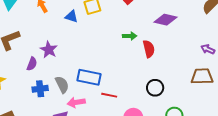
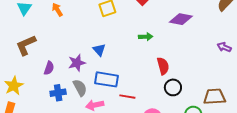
blue triangle: (71, 16) -> (99, 50), moved, turned 32
red semicircle: (149, 49) -> (163, 66), moved
purple star: (49, 50) -> (77, 63), moved, turned 30
brown trapezoid: (202, 76) -> (214, 97), moved

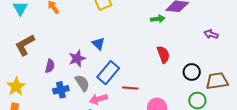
green arrow: (146, 37) -> (158, 19), moved
purple arrow: (224, 47) -> (211, 34), moved
blue rectangle: (107, 79) -> (108, 73), turned -55
black circle: (173, 87) -> (192, 72), moved

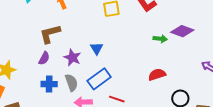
brown L-shape: (25, 45) -> (50, 34), moved
red semicircle: (163, 54) -> (157, 75), turned -102
purple star: (77, 58) -> (72, 58), turned 30

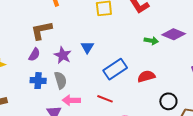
blue rectangle: (99, 79) -> (115, 69), moved

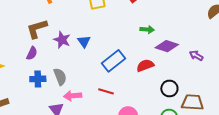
purple diamond: (174, 34) -> (167, 46), moved
purple star: (63, 55) -> (62, 40), moved

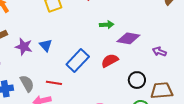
purple arrow: (196, 56) -> (159, 52), moved
red line: (106, 91) -> (54, 83), moved

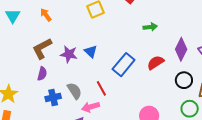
purple diamond: (128, 38) -> (181, 49), moved, turned -70
red line: (54, 83) -> (101, 88), turned 56

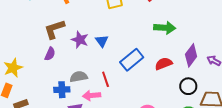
green arrow: (150, 27) -> (165, 28), size x1.5
gray semicircle: (74, 91) -> (79, 77), turned -78
blue cross: (53, 97) -> (62, 90), moved

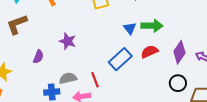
brown L-shape: (54, 29) -> (17, 24), moved
blue triangle: (102, 41) -> (130, 28), moved
red semicircle: (164, 64) -> (149, 52), moved

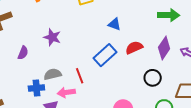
green arrow: (152, 26) -> (169, 15), moved
blue triangle: (130, 28) -> (114, 24), turned -32
black circle: (178, 83) -> (153, 78), moved

